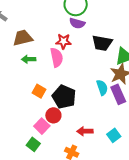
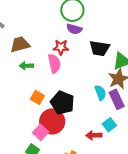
red circle: (53, 115) -> (52, 121), size x1.6
red arrow: (85, 131) -> (94, 135), moved
cyan square: (114, 135) -> (109, 125), moved

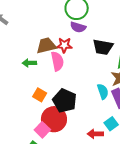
brown trapezoid: (20, 44) -> (46, 46), moved

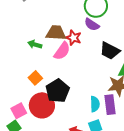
pink semicircle: (57, 61) -> (62, 51), turned 30
cyan semicircle: (103, 92) -> (95, 104), moved
pink square: (42, 130) -> (19, 111), moved

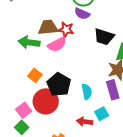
green arrow: (35, 44) -> (29, 42), size x1.5
pink semicircle: (62, 51) -> (57, 44), turned 36
cyan semicircle: (95, 104) -> (87, 92), moved

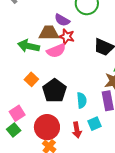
purple semicircle: (82, 14) -> (62, 20), moved
red circle: (46, 101) -> (47, 127), moved
red arrow: (85, 122) -> (77, 130), turned -112

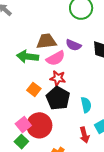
purple semicircle: (62, 20) -> (73, 45), moved
red star: (67, 37) -> (58, 78), moved
red circle: (47, 127) -> (39, 125), moved

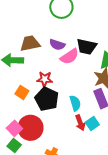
pink semicircle: (56, 58) -> (69, 56), moved
red arrow: (84, 135) -> (80, 123), moved

